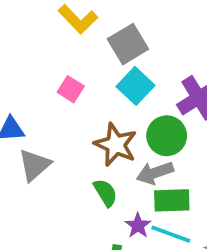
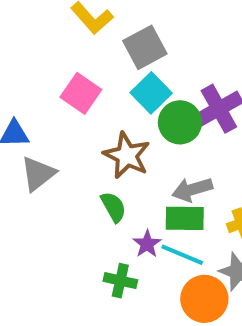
pink square: (71, 89) -> (81, 93), size x1.4
green circle: (167, 136) -> (180, 122), moved
gray arrow: (155, 173) -> (192, 190), moved

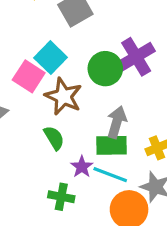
pink square: (81, 93) -> (29, 76), moved
cyan square: (151, 93) -> (51, 58), moved
gray arrow: (192, 190) -> (117, 122), turned 124

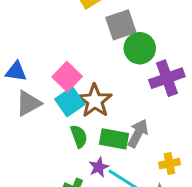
cyan square: (51, 58) -> (70, 102), moved
green circle: (105, 69) -> (140, 48), moved
green rectangle: (111, 145) -> (114, 139), moved

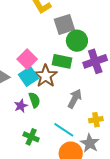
green rectangle: (114, 139) -> (62, 61), moved
purple star: (99, 167) -> (21, 106), moved

